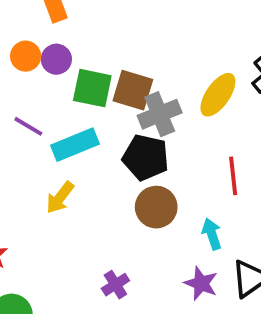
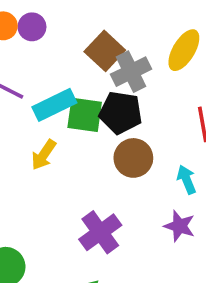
green square: (92, 88) -> (85, 115), moved
brown square: (133, 90) -> (105, 51), turned 30
purple cross: (115, 285) -> (100, 232), size x1.6

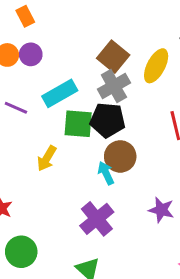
brown square: (105, 51) -> (113, 57), moved
cyan rectangle: (54, 105) -> (60, 93), moved
cyan arrow: (187, 180) -> (106, 173), moved

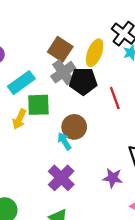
black pentagon: (107, 120) -> (83, 81), moved
yellow arrow: (47, 158) -> (19, 119), moved
purple star: (161, 210) -> (113, 178), moved

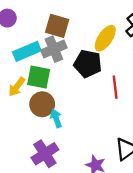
brown square: (60, 49) -> (57, 26), moved, turned -30
gray cross: (63, 72) -> (54, 49), moved
brown circle: (74, 127) -> (42, 104), moved

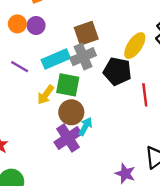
brown square: (57, 26) -> (86, 33), turned -35
cyan arrow: (56, 118) -> (85, 126), turned 48
purple cross: (45, 154) -> (68, 138), moved

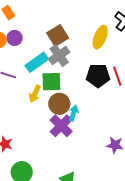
black pentagon: (117, 71) -> (98, 76), moved

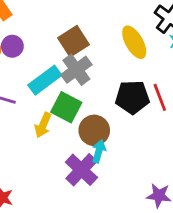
yellow ellipse: (100, 37) -> (134, 42), turned -50
green square: (51, 82) -> (66, 107), turned 30
brown circle: (59, 104) -> (94, 130), moved

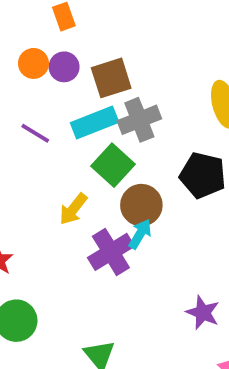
brown square: (74, 41) -> (111, 78), moved
yellow arrow: (43, 125) -> (73, 209), moved

